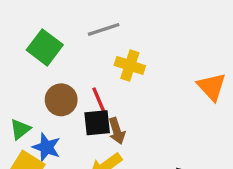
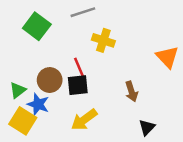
brown circle: (61, 100) -> (50, 80), moved
brown arrow: (117, 131) -> (132, 92), moved

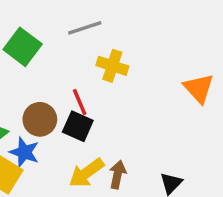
black square: (78, 85) -> (78, 126), turned 30
brown arrow: (132, 92) -> (118, 175), moved, turned -150

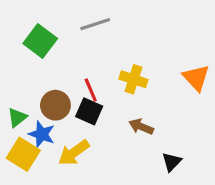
yellow cross: (112, 66) -> (133, 79), moved
yellow arrow: (86, 173) -> (74, 153), moved
brown arrow: (118, 175) -> (141, 127), moved, turned -80

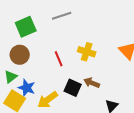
green square: (40, 41) -> (26, 27), turned 30
brown circle: (55, 105) -> (20, 55), moved
black square: (89, 111) -> (73, 88), moved

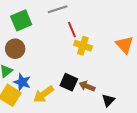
red line: (59, 59) -> (72, 29), moved
brown arrow: (92, 83) -> (87, 86), moved

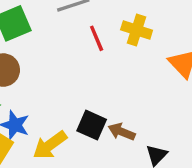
yellow cross: (83, 46) -> (137, 30), moved

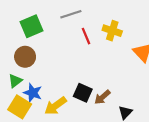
brown arrow: (122, 132) -> (102, 97), turned -63

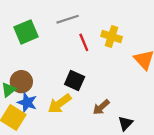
brown circle: (25, 57) -> (21, 82), moved
black square: (83, 93) -> (75, 81), moved
yellow arrow: (56, 106) -> (60, 104), moved

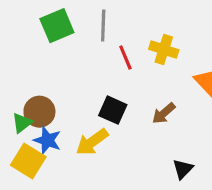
gray line: (68, 19) -> (103, 26), turned -70
green square: (26, 32) -> (57, 26), moved
brown arrow: (101, 107) -> (164, 113), moved

